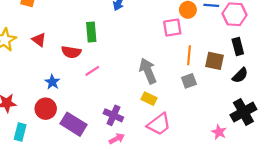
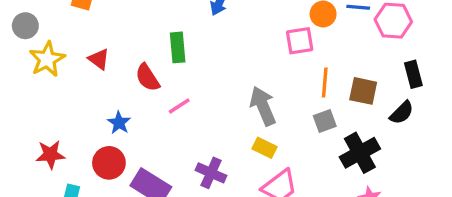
black rectangle: (238, 46) -> (413, 74), moved
red semicircle: (71, 52) -> (147, 78), turned 48
black cross: (243, 112) -> (360, 153), moved

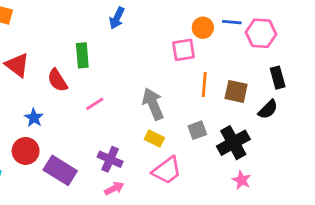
red triangle: (99, 59) -> (17, 65), size x1.4
pink line: (179, 106) -> (95, 104), moved
gray square: (325, 121) -> (197, 130), moved

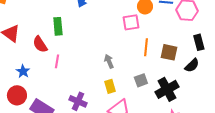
pink line: (95, 104) -> (57, 61), moved, turned -48
gray arrow: (153, 104) -> (109, 61), size x0.6
yellow rectangle: (154, 138) -> (110, 86), turned 48

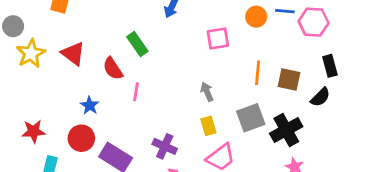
pink square: (131, 22) -> (218, 38), moved
green rectangle: (58, 26) -> (137, 44), turned -30
gray square: (141, 80) -> (251, 118), size x1.5

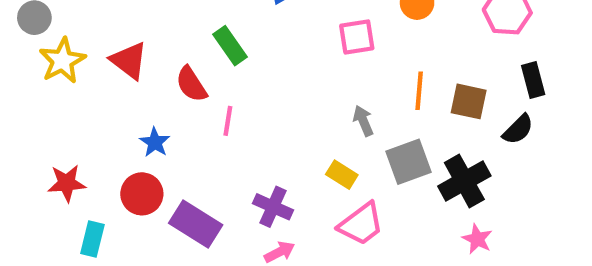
gray arrow: (207, 92) -> (363, 121), moved
yellow rectangle: (208, 126) -> (342, 175), turned -42

